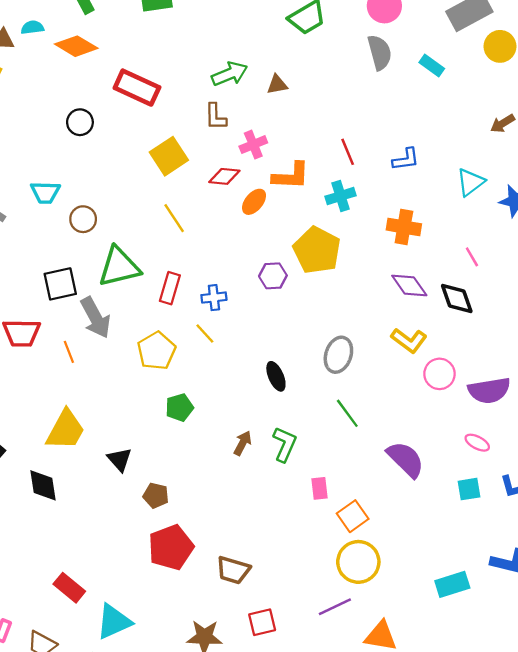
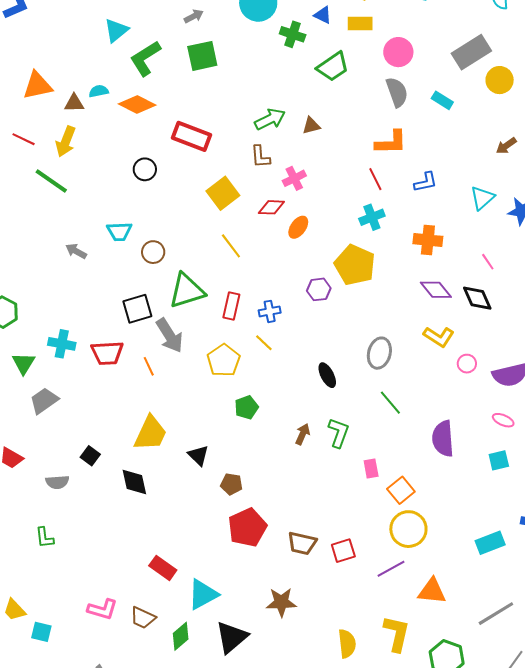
orange L-shape: (291, 176) -> (391, 142), moved
pink circle: (439, 374) -> (467, 364), size x0.7
purple semicircle: (406, 459) -> (443, 439), turned -135
red square: (262, 622) -> (343, 551), moved

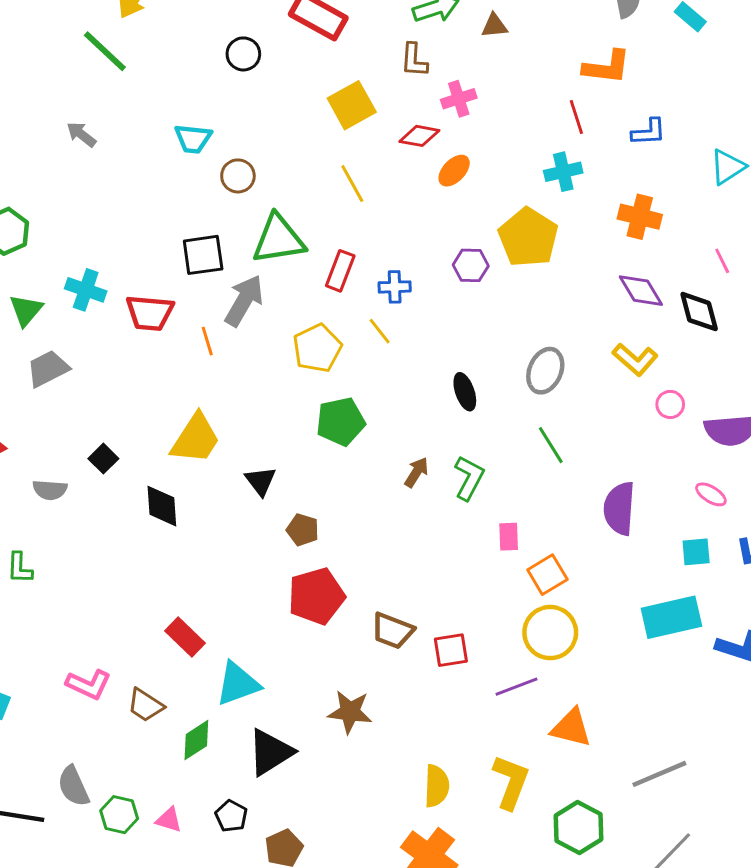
gray arrow: (76, 251) -> (81, 134), moved
gray arrow: (170, 335) -> (244, 301), turned -126
green pentagon: (246, 407) -> (341, 422), size x1.4
cyan rectangle: (490, 543) -> (671, 617), moved, size x1.4

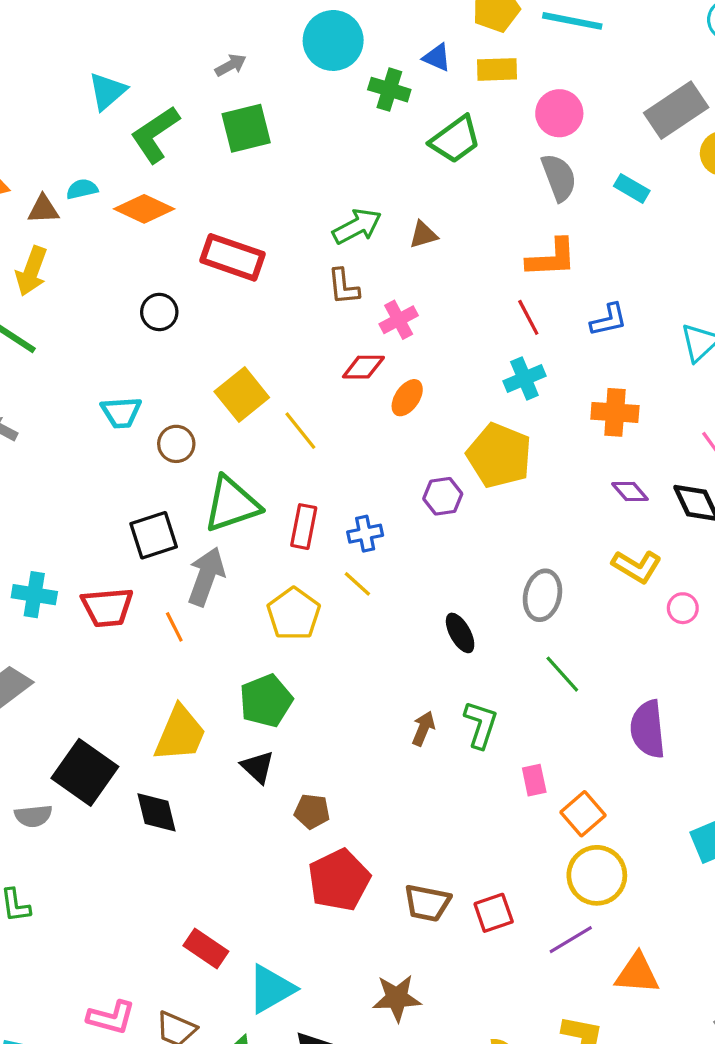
yellow square: (352, 105) -> (242, 395), moved
purple diamond: (641, 291) -> (630, 492), size x0.7
green pentagon: (341, 422) -> (266, 701), moved
black square: (103, 459) -> (85, 772), size x2.0

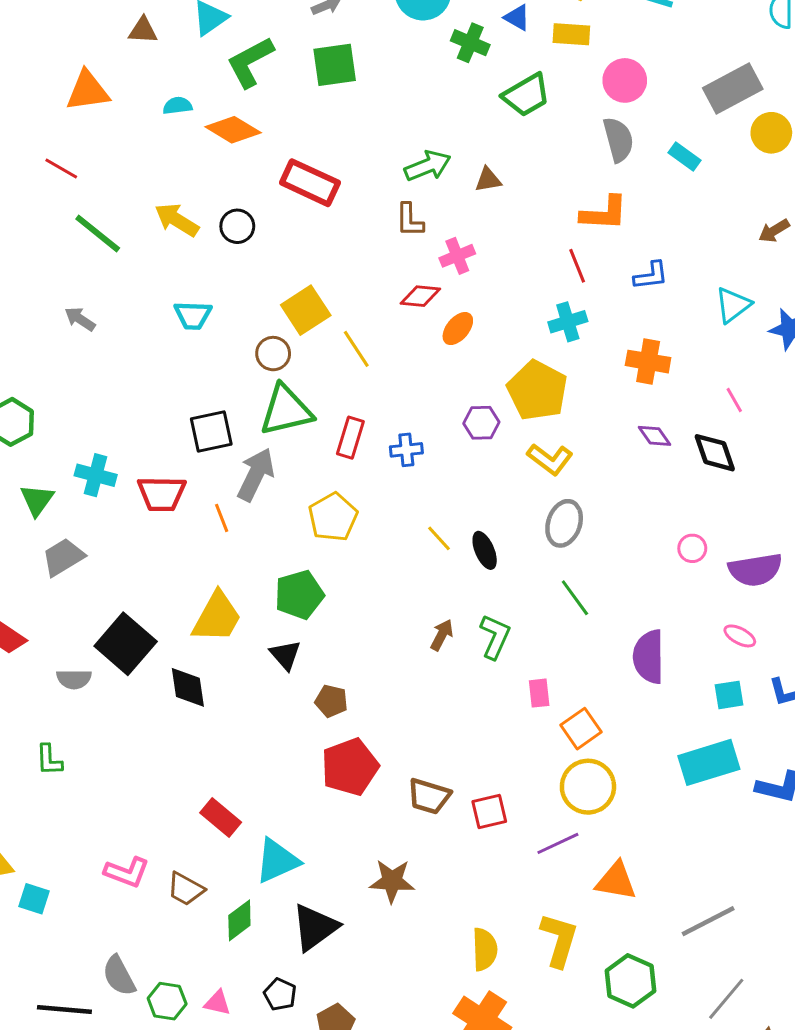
brown triangle: (43, 209) -> (143, 30), moved
yellow arrow: (31, 271) -> (177, 220), moved, turned 96
brown circle: (176, 444) -> (273, 354), moved
yellow L-shape: (637, 566) -> (550, 459), moved
yellow line: (357, 584) -> (439, 538), moved

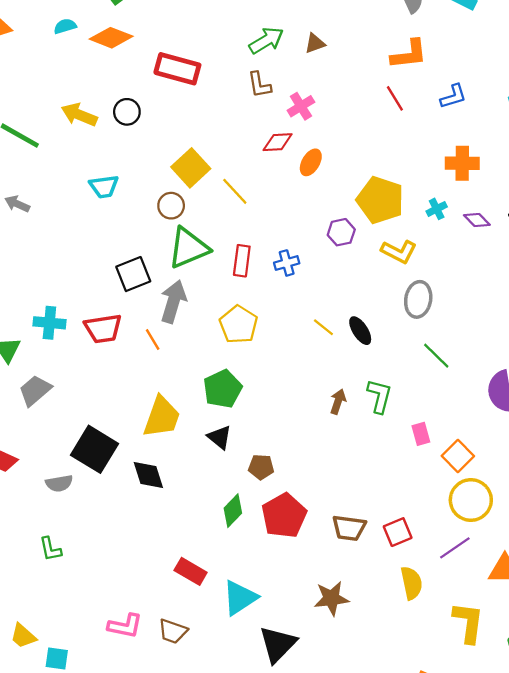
cyan cross: (568, 322) -> (437, 209), moved, size x0.7
green diamond: (239, 920) -> (233, 511), moved
yellow semicircle: (485, 949) -> (411, 583), moved

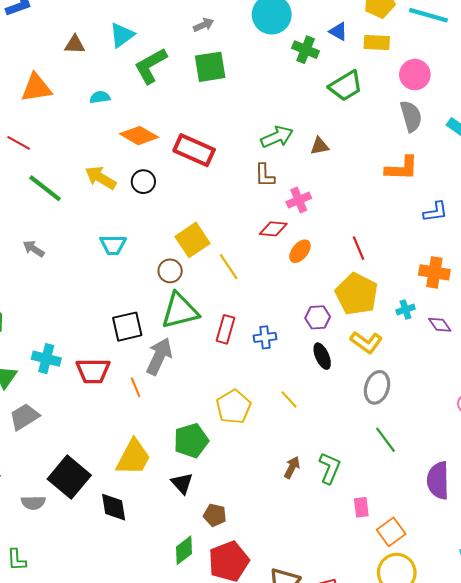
orange diamond: (111, 38) -> (139, 136), moved
red line: (395, 98) -> (359, 248), moved
yellow pentagon: (239, 325) -> (233, 407), moved
black ellipse: (360, 331) -> (322, 356), moved

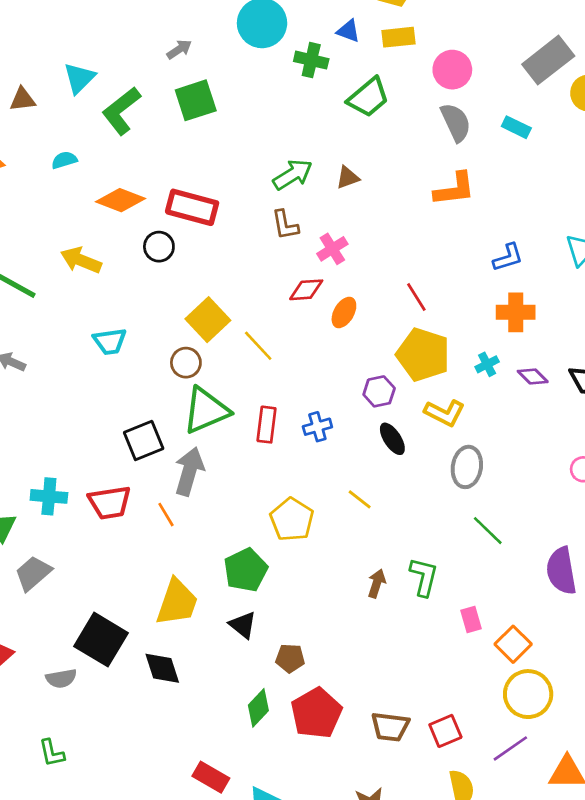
black circle: (143, 182) -> (159, 247), moved
blue L-shape: (435, 212) -> (508, 257), moved

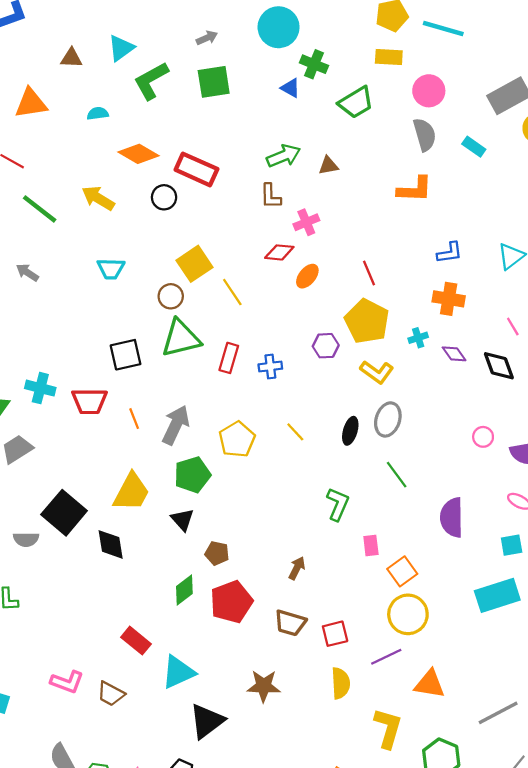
blue triangle: (348, 31) -> (290, 88), moved
black ellipse: (392, 439) -> (350, 431), moved, turned 40
gray arrow: (189, 471) -> (176, 425), moved
brown arrow: (377, 583) -> (297, 568), moved

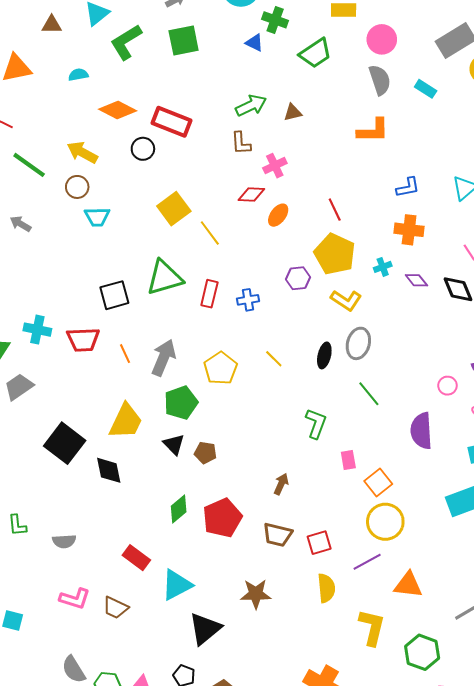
brown circle: (171, 296) -> (77, 187), moved
pink circle: (483, 437) -> (447, 386), moved
gray semicircle: (26, 539) -> (64, 541), moved
brown pentagon: (217, 553) -> (205, 453), moved

